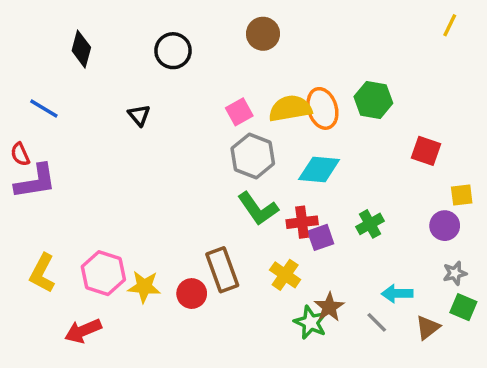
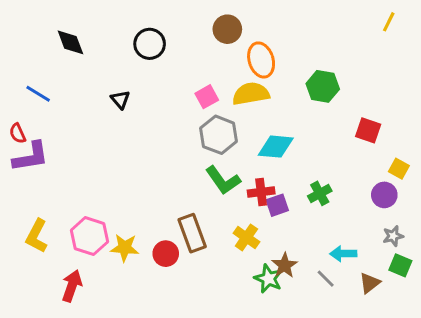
black diamond: (81, 49) -> (70, 42), turned -36
orange ellipse: (322, 108) -> (261, 60), moved
yellow square: (462, 195) -> (399, 169), turned 36
red arrow: (83, 331) -> (72, 286), turned 132

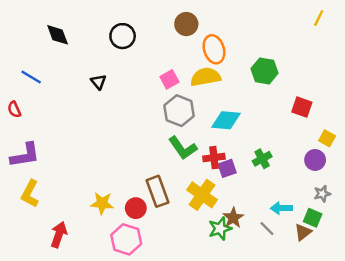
purple L-shape: (31, 157) -> (25, 155), moved
pink hexagon: (89, 236) -> (126, 239), moved
yellow cross: (246, 237) -> (202, 195), size x1.4
green square: (400, 265) -> (313, 218), moved
green star: (268, 279) -> (220, 229), turned 30

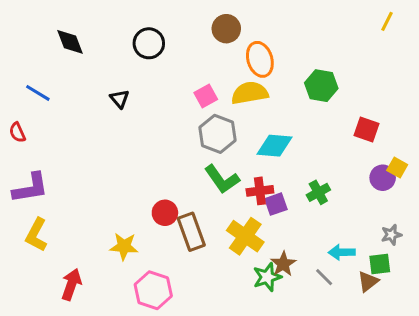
purple circle: (315, 160) -> (383, 178), moved
red circle: (136, 208) -> (165, 213), moved
green square: (313, 218) -> (380, 264), turned -30

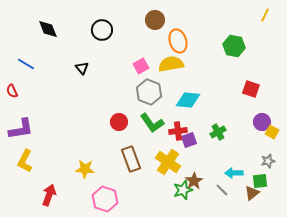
green hexagon: (321, 86) -> (234, 46), moved
yellow square: (397, 167) -> (272, 132), moved
red circle: (165, 213) -> (119, 122), moved

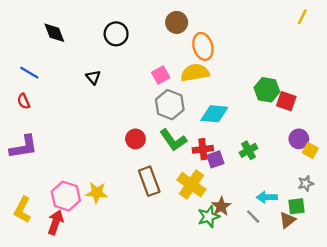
green hexagon: (234, 46) -> (267, 90), moved
red semicircle: (12, 91) -> (24, 101), moved
yellow L-shape: (25, 161) -> (22, 210), moved
pink hexagon: (105, 199) -> (66, 196), moved

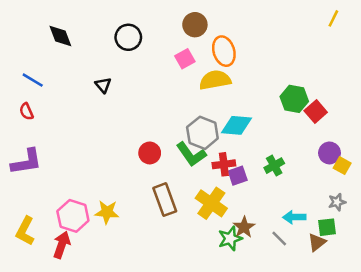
pink square: (161, 75) -> (185, 59), moved
red square: (286, 101) -> (316, 111), turned 30
gray hexagon: (170, 105) -> (202, 133), moved

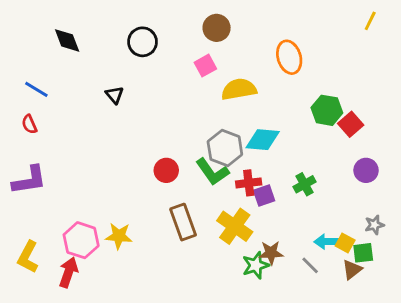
orange ellipse: (224, 51) -> (289, 57), moved
yellow square: (342, 166) -> (345, 243), moved
brown star: (244, 227) -> (271, 253), turned 30

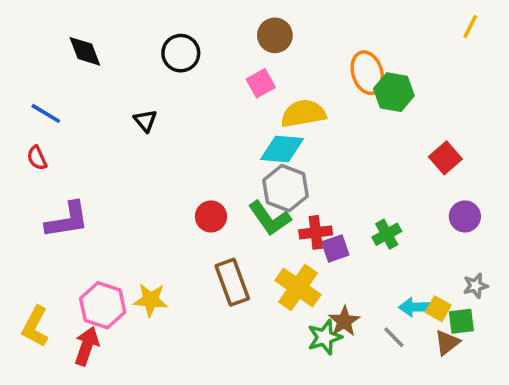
green hexagon: (327, 110) -> (394, 92), moved
cyan diamond: (263, 140) -> (282, 149), moved
purple L-shape: (29, 180) -> (67, 220), moved
brown star: (271, 253) -> (344, 321), turned -30

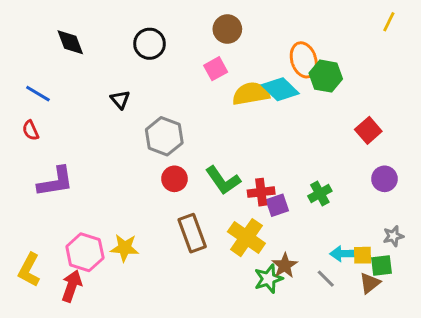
cyan diamond: (282, 149) -> (280, 89), moved, turned 39
gray hexagon: (286, 188) -> (164, 136), moved
yellow square: (438, 309) -> (362, 255), turned -30

